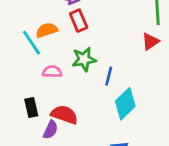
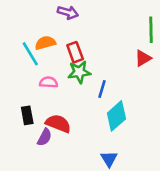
red rectangle: (79, 21) -> (75, 52), moved

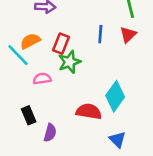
red rectangle: (75, 52) -> (61, 44), turned 54
blue line: (102, 89) -> (100, 34), moved
red semicircle: (58, 124) -> (89, 111), moved

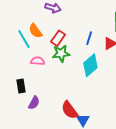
orange semicircle: (30, 41) -> (35, 31), turned -112
cyan diamond: (115, 96) -> (90, 65), moved
red semicircle: (89, 111) -> (70, 110), moved, turned -150

